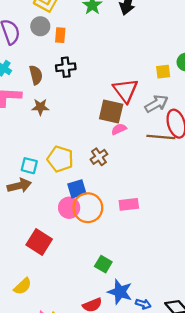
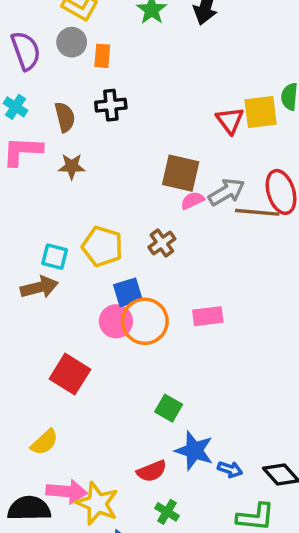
yellow square: (163, 72) -> (261, 112), size x1.5
red triangle: (125, 90) -> (230, 120), moved, size x0.7
gray arrow: (156, 104) -> (227, 192), moved

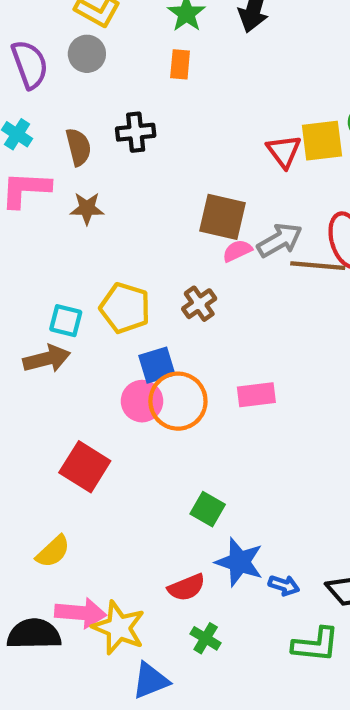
orange rectangle: (102, 56) -> (180, 64), moved

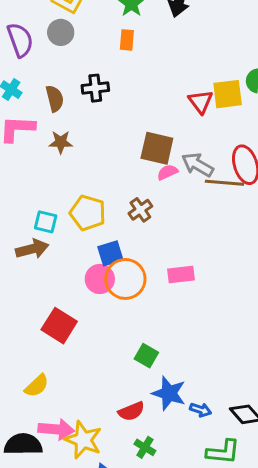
gray arrow: (280, 240) -> (198, 165), turned -120

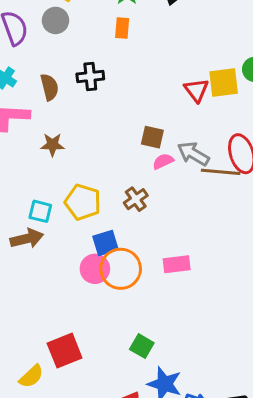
brown star: (61, 142) -> (52, 145), moved
brown square: (157, 148) -> (152, 137), size x0.7
red square: (59, 326) -> (65, 351), moved, turned 36

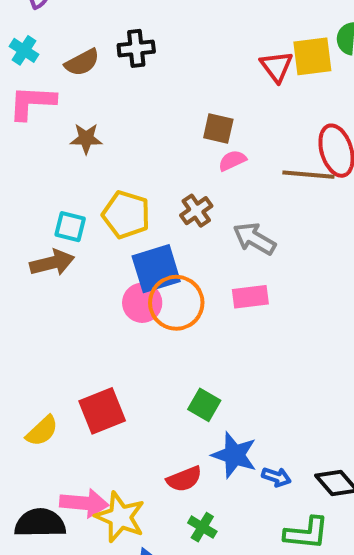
brown semicircle: (49, 87) -> (82, 62), turned 76
gray arrow: (193, 154) -> (254, 239), moved
blue square: (105, 243) -> (156, 269), size x1.4
yellow semicircle: (31, 376) -> (42, 431), moved

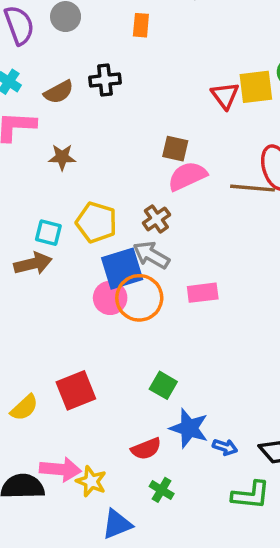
pink semicircle: (232, 161) -> (187, 176), size x1.6
gray arrow: (254, 239) -> (151, 255), moved
yellow star: (120, 517) -> (91, 481), size x0.7

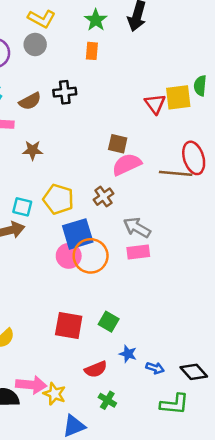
gray arrow: (151, 255) -> (137, 228), moved
red square: (76, 390) -> (69, 325), moved, turned 32
blue star: (189, 428) -> (128, 354), size x0.6

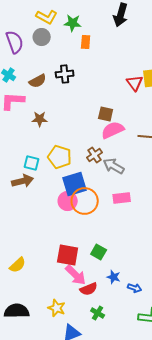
green star: (96, 20) -> (73, 23), moved, turned -30
gray arrow: (137, 228) -> (114, 166), moved
pink arrow: (31, 385) -> (76, 275), moved, turned 40

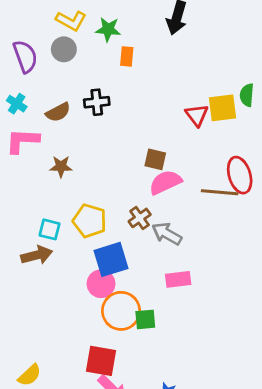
orange circle: (85, 201) -> (121, 311), moved
green square: (99, 252) -> (145, 319), moved, turned -35

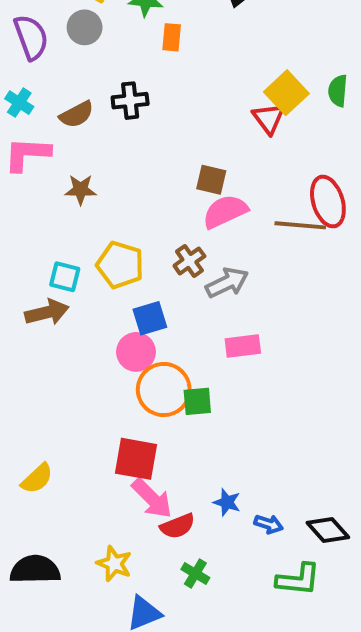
yellow square: (222, 108) -> (286, 93), moved, turned -36
gray arrow: (167, 234) -> (227, 283), turned 124
blue square: (111, 259) -> (150, 318), size x0.7

